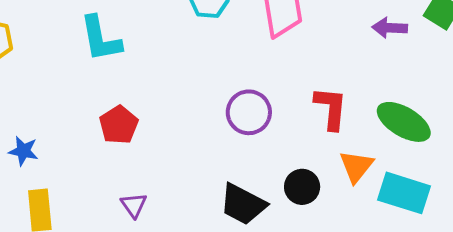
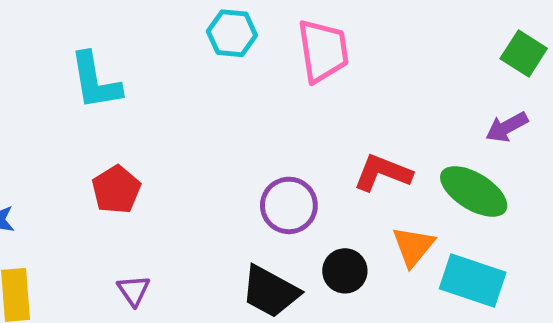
purple arrow: (390, 28) -> (507, 127), moved, turned -32
red L-shape: (331, 108) -> (383, 173), turned -75
purple circle: (249, 112) -> (289, 205), moved

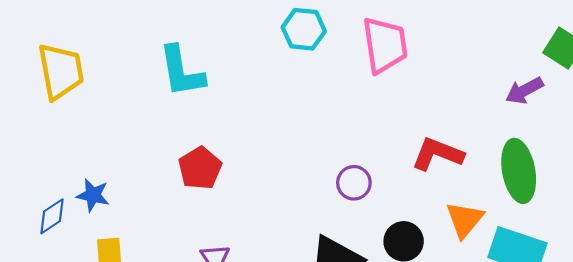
purple arrow: (507, 127) -> (524, 91), moved
green ellipse: (474, 191) -> (519, 171), turned 48
purple circle: (289, 205) -> (354, 183), size x0.7

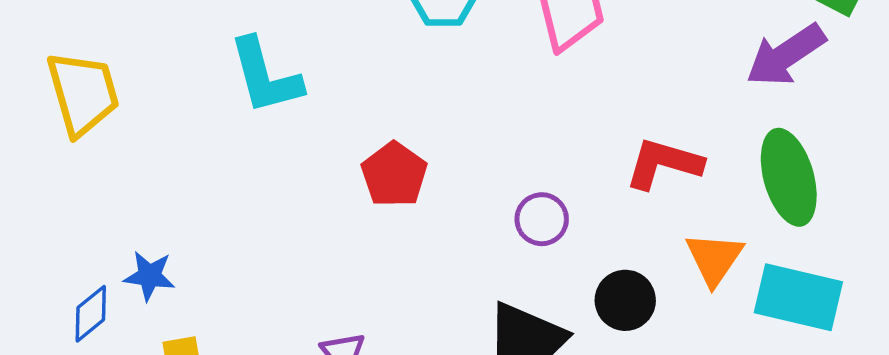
purple arrow: (524, 91) -> (786, 55), size x1.4
red pentagon: (200, 168) -> (394, 175), moved

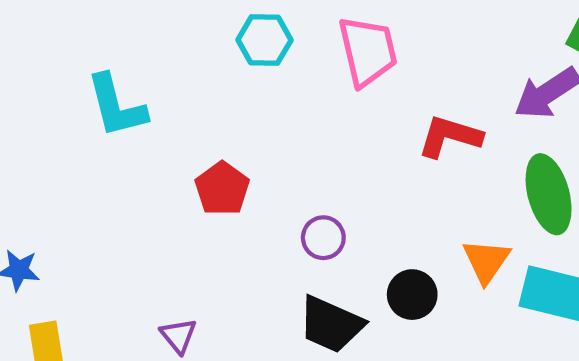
red L-shape: (664, 163) -> (450, 136), moved
purple circle: (542, 219) -> (323, 238), moved

